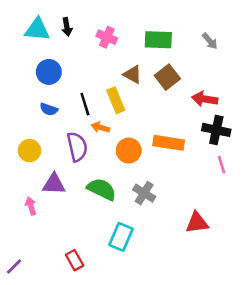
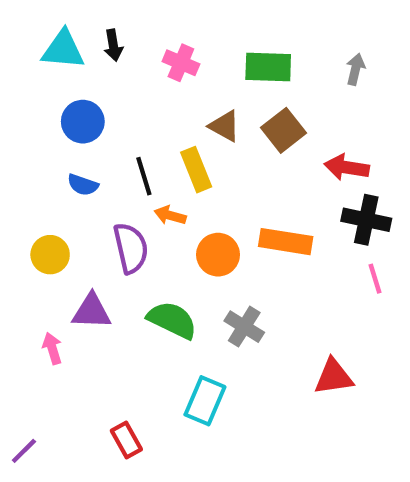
gray arrow: (210, 41) -> (355, 69), turned -126

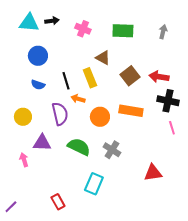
black arrow: (113, 45) -> (52, 21), turned -88
brown square: (283, 130) -> (130, 76), moved

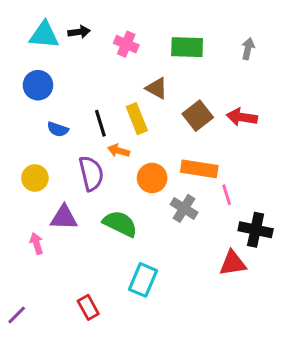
blue circle: (38, 56) -> (38, 85), moved
black cross: (168, 101) -> (256, 230), moved
pink line: (172, 128) -> (227, 195), moved
gray cross: (112, 150) -> (184, 208), moved

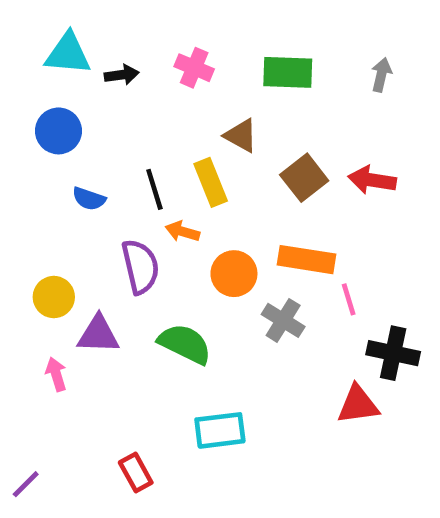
black arrow: (79, 32) -> (122, 75), moved
yellow circle: (35, 178) -> (54, 297), moved
cyan rectangle: (143, 280) -> (220, 430), turned 60

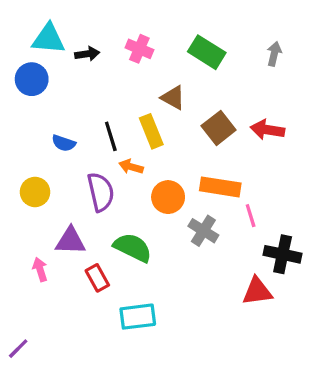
green rectangle: (288, 72) -> (207, 52), turned 30
blue circle: (58, 131) -> (32, 79), moved
yellow circle: (54, 297) -> (35, 192), moved
cyan rectangle: (220, 430) -> (138, 317), moved
red rectangle: (136, 473) -> (97, 278), moved

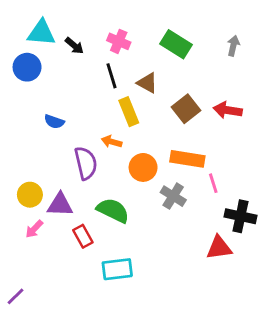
black arrow: (87, 54) -> (74, 46), turned 48
black line: (111, 136) -> (112, 76), moved
yellow circle: (35, 192) -> (30, 195), moved
pink arrow: (40, 269) -> (34, 229), turned -120

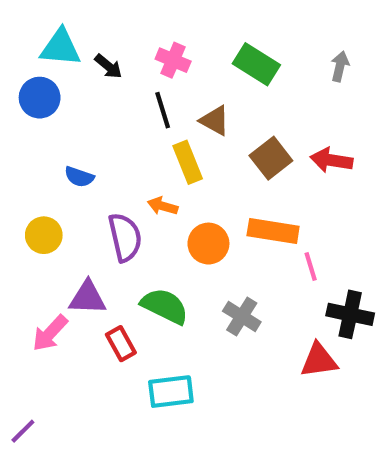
yellow circle: (30, 195) -> (44, 235), moved
gray cross: (173, 196) -> (242, 316), moved
pink arrow: (34, 229) -> (50, 333), size x1.4

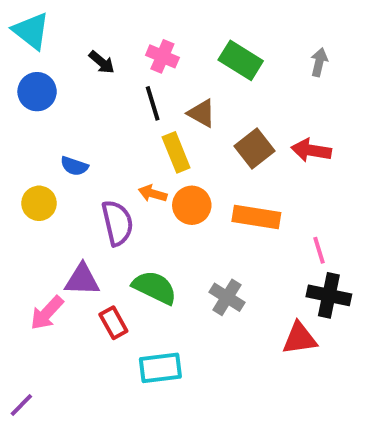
cyan triangle: (60, 48) -> (31, 31), moved, turned 33
yellow circle: (44, 235) -> (39, 203), moved
orange circle: (208, 244) -> (192, 205), moved
pink line: (311, 266) -> (319, 250), moved

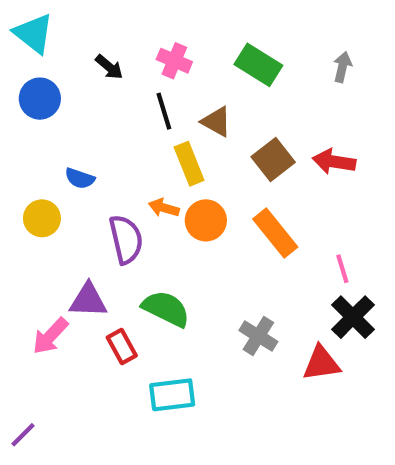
orange rectangle: (256, 217) -> (275, 233), turned 42
black cross: (329, 295) -> (353, 317), turned 33
gray cross: (227, 297) -> (258, 336), moved

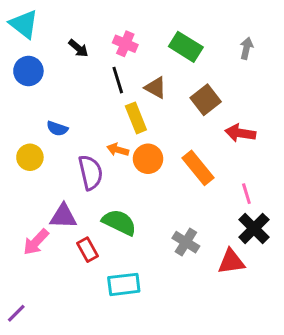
brown square: (273, 159) -> (206, 100), moved
red arrow: (334, 162) -> (240, 133), moved

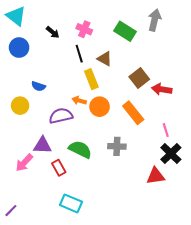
gray arrow: (246, 48) -> (155, 20), moved, size x1.5
brown square: (206, 100) -> (139, 78), moved
purple semicircle: (90, 172) -> (61, 116), turned -90
gray cross: (186, 242) -> (117, 146), moved, turned -30
cyan rectangle: (124, 284) -> (71, 203), moved, turned 30

